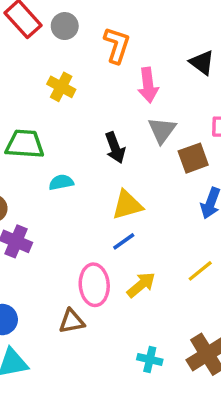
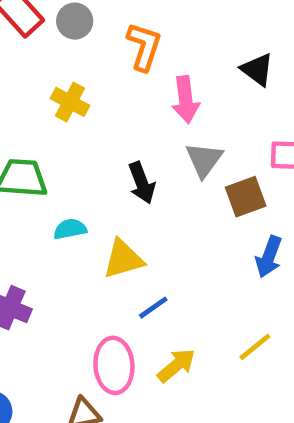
yellow triangle: (127, 205) -> (123, 259), moved

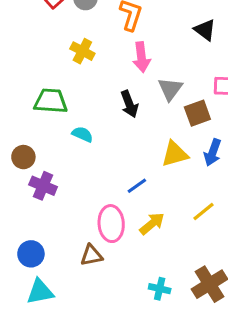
pink arrow: (186, 100) -> (141, 57), moved
cyan semicircle: (70, 229) -> (82, 134), turned 35
yellow triangle: (123, 259) -> (175, 154), moved

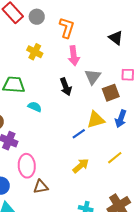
blue line: (137, 186) -> (79, 134), moved
pink ellipse: (111, 224) -> (27, 166), moved

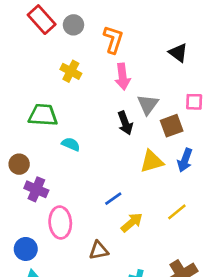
black arrow: (66, 87) -> (125, 123), moved
blue line: (79, 134) -> (113, 199), moved
brown triangle: (41, 187) -> (99, 250), moved

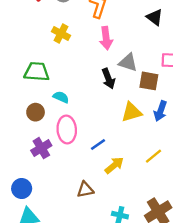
gray triangle: (148, 104) -> (128, 62), turned -48
brown square: (172, 126) -> (149, 81), turned 30
brown circle: (19, 164) -> (36, 112), moved
purple cross: (36, 189) -> (41, 148), moved, turned 36
pink ellipse: (60, 222) -> (67, 130), moved

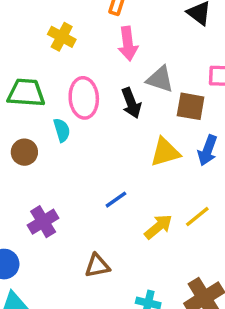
cyan semicircle: (61, 97) -> (62, 130), turned 49
pink ellipse: (67, 130) -> (84, 98), moved
purple cross: (41, 148) -> (43, 222), moved
yellow arrow: (114, 165) -> (158, 227), moved

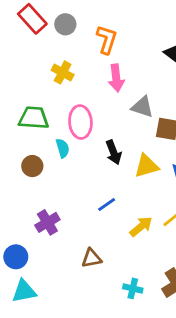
black arrow: (131, 103) -> (113, 152), moved

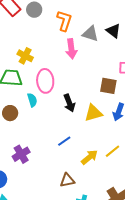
yellow cross: (63, 72) -> (25, 56), moved
gray triangle: (142, 107) -> (90, 34), moved
brown triangle: (91, 258) -> (67, 180), moved

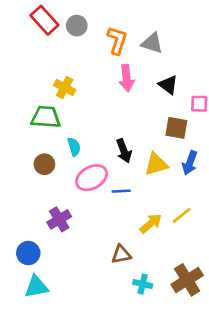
black triangle: (113, 31) -> (168, 85), moved
gray triangle: (90, 34) -> (152, 43), moved
pink ellipse: (45, 81) -> (92, 178), moved, turned 65
blue line: (64, 141) -> (121, 191), moved, turned 32

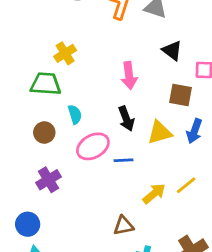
pink arrow: (127, 78) -> (129, 76), moved
yellow cross: (65, 87) -> (65, 53), turned 30
purple cross: (59, 219) -> (48, 180), moved

